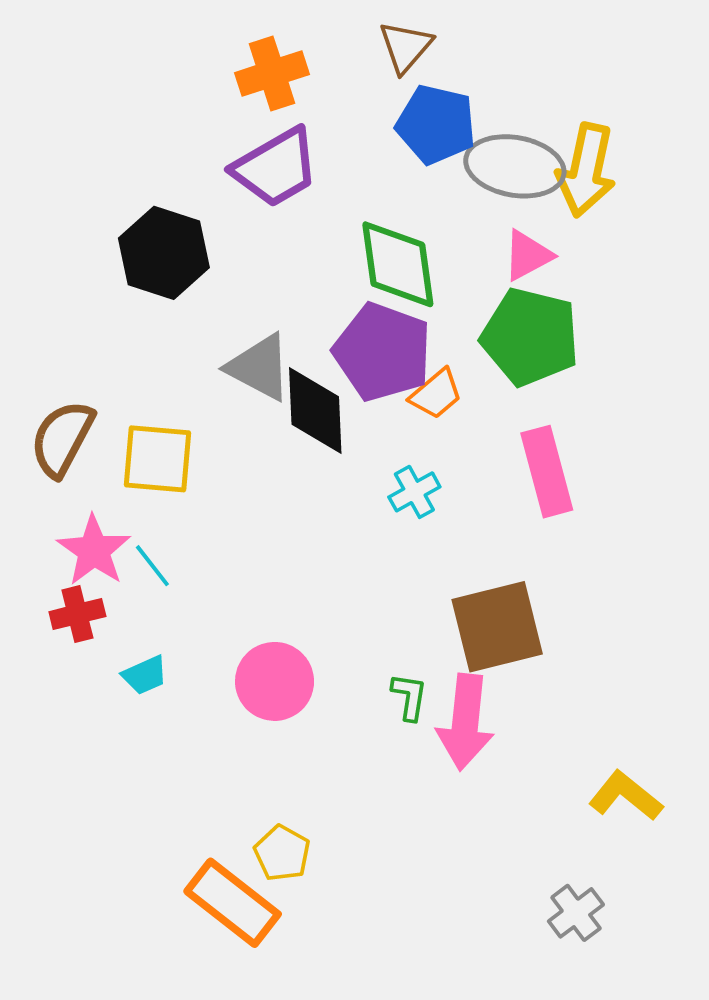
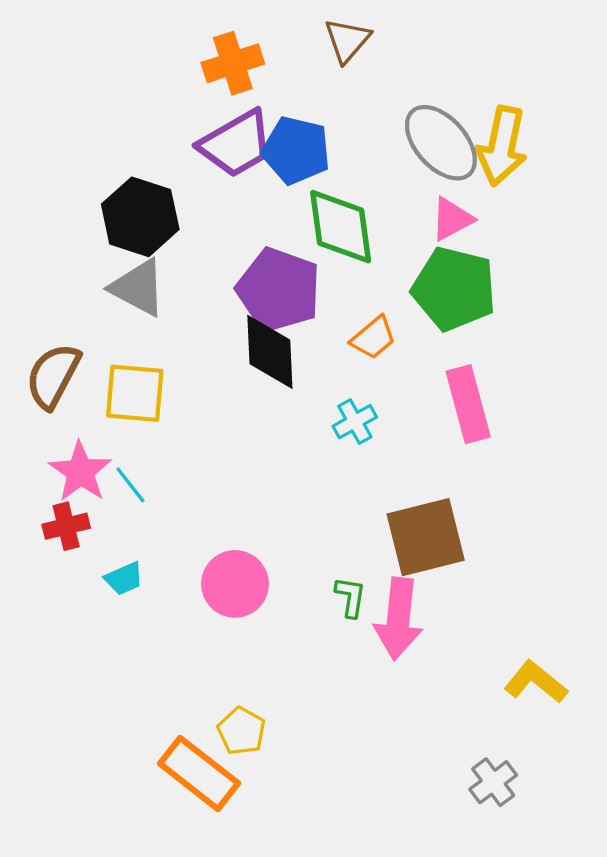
blue pentagon: (436, 124) -> (296, 150), moved
gray ellipse: (515, 166) -> (441, 143), turned 38
purple pentagon: (383, 352) -> (279, 290), moved
gray triangle: (259, 367) -> (138, 288), moved

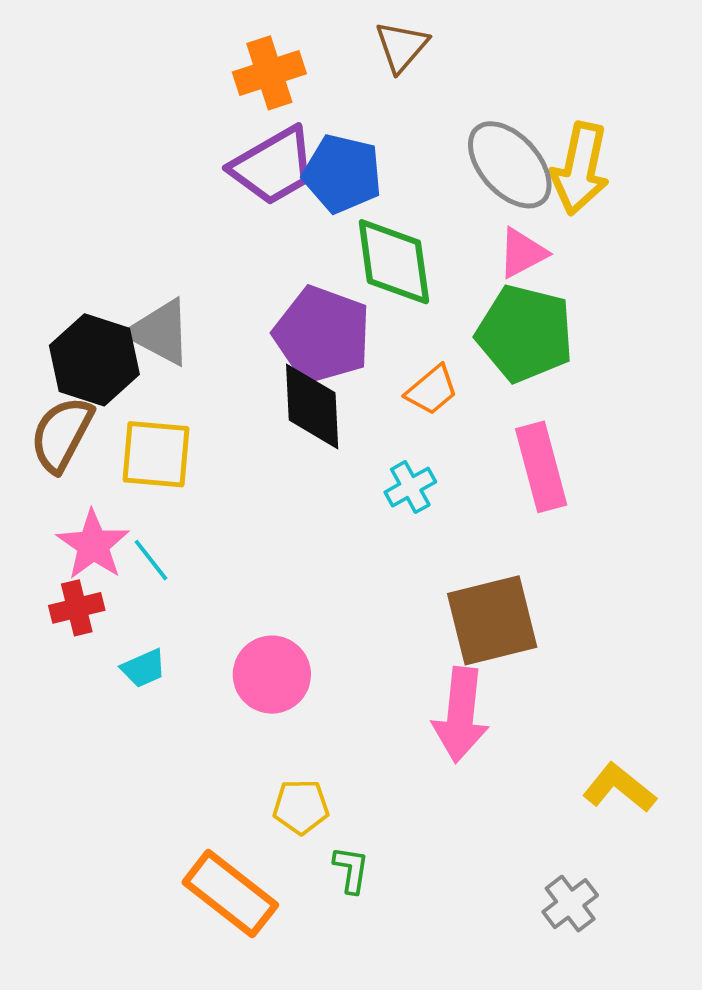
black hexagon: (140, 217) -> (94, 360), moved
green L-shape: (350, 597) -> (351, 870), moved
yellow pentagon: (242, 731) -> (301, 807), moved, turned -30

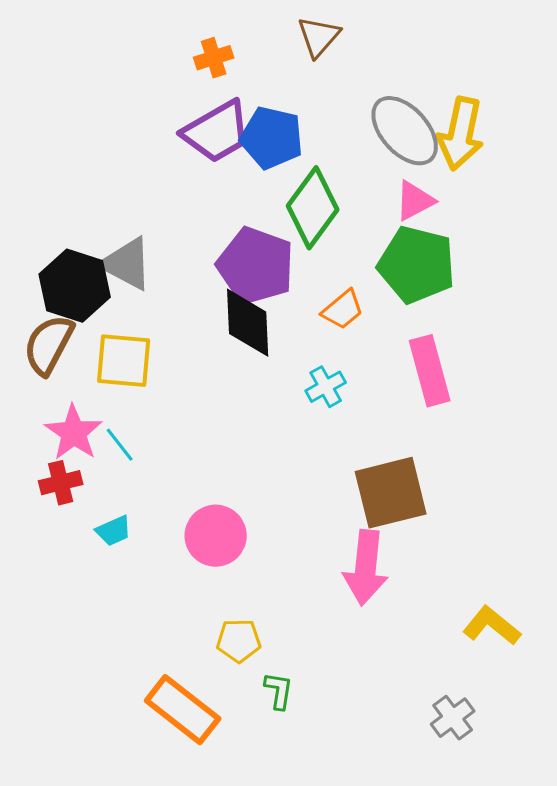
orange cross: (269, 73) -> (214, 58), size x0.7
green diamond: (394, 262) -> (313, 208), turned 44

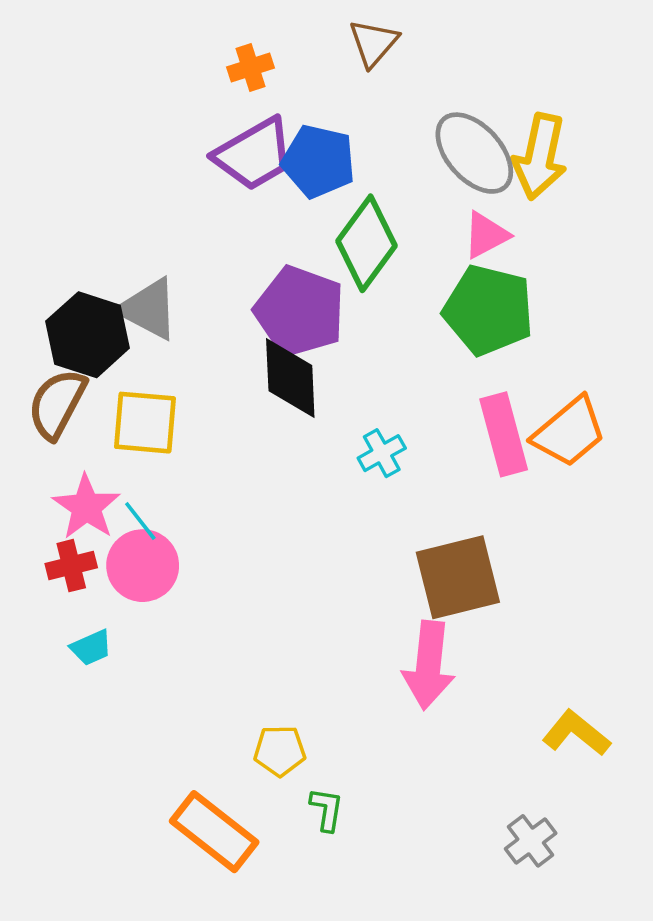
orange trapezoid: (343, 310) -> (569, 432), moved, size x1.5
cyan trapezoid: (114, 531) -> (91, 648), moved
pink circle: (216, 536) -> (143, 566), moved

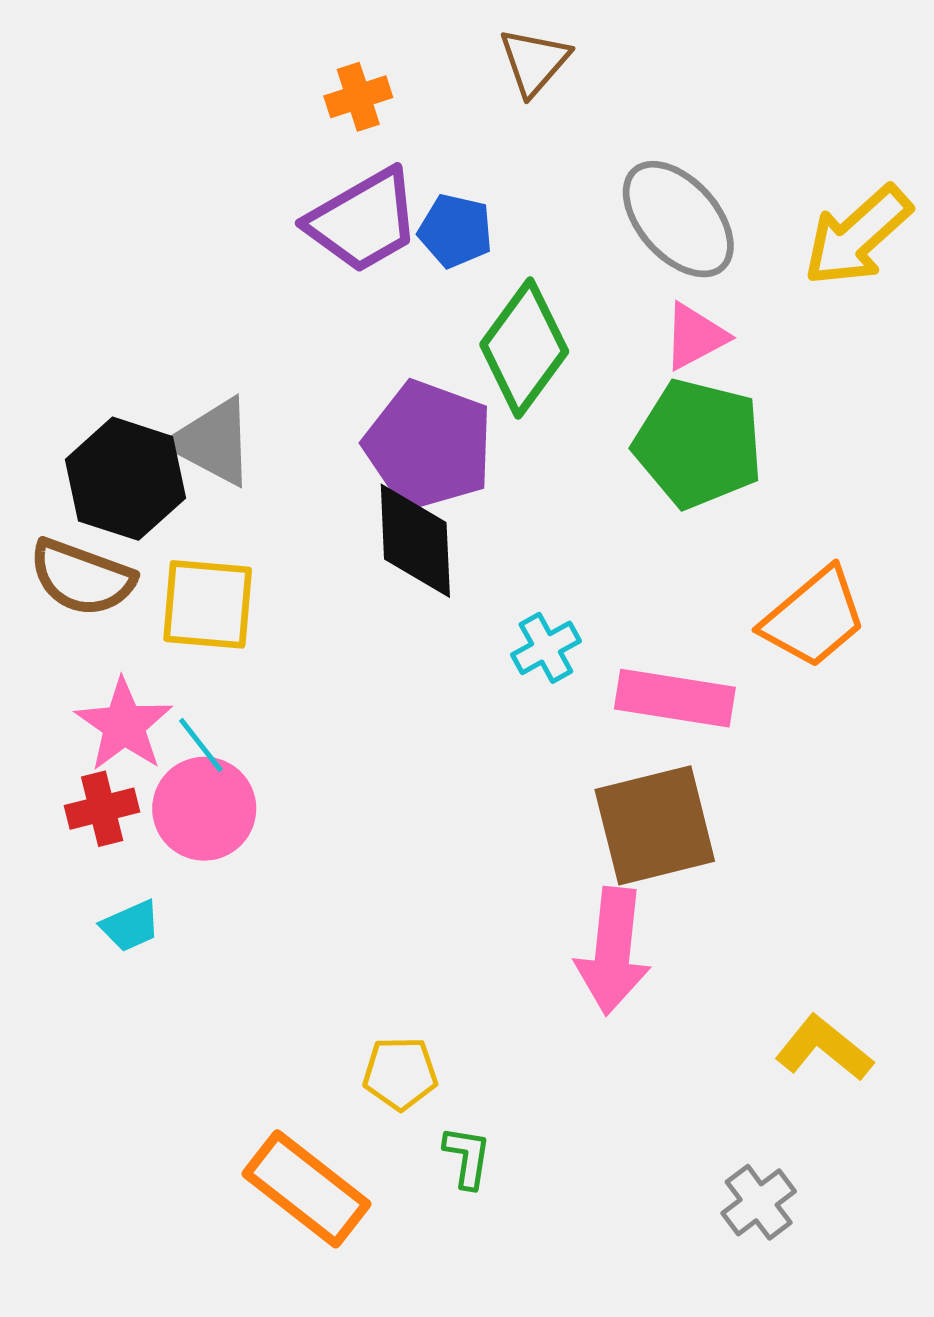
yellow arrow: (540, 157) -> (857, 236), moved, turned 36
blue pentagon: (318, 161) -> (455, 231), size x0.7
brown semicircle: (57, 404) -> (82, 578), turned -98
pink rectangle: (504, 434) -> (675, 698), moved, turned -66

